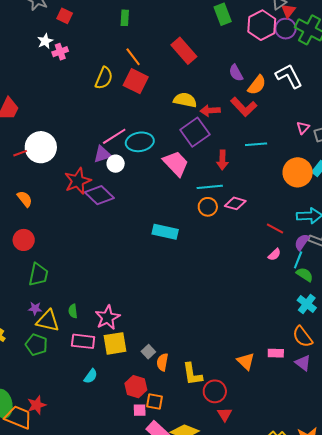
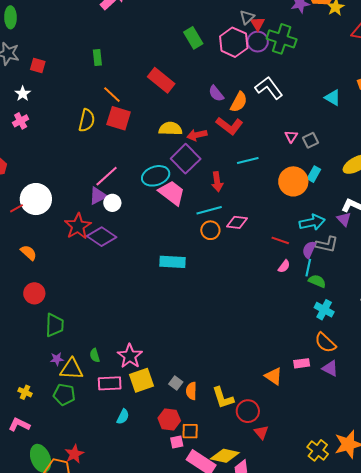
pink cross: (60, 52) -> (21, 121), moved
cyan ellipse: (140, 142) -> (156, 176), moved

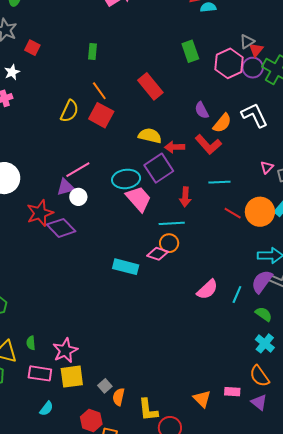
pink diamond: (237, 222) -> (158, 254), moved
red line: (280, 240) -> (233, 213), moved
purple semicircle: (309, 250) -> (262, 282), size x1.4
pink semicircle: (284, 266) -> (207, 290), moved, size x1.6
cyan line: (308, 268) -> (237, 294), moved

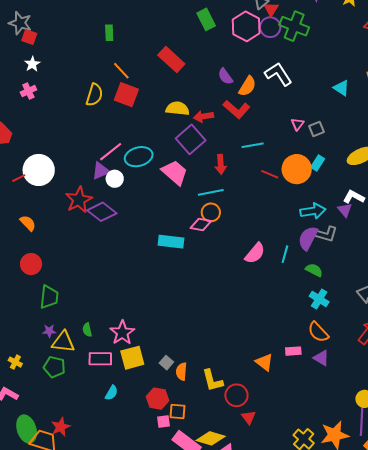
red square: (32, 48) -> (29, 37), moved
cyan ellipse: (126, 179) -> (139, 157), moved

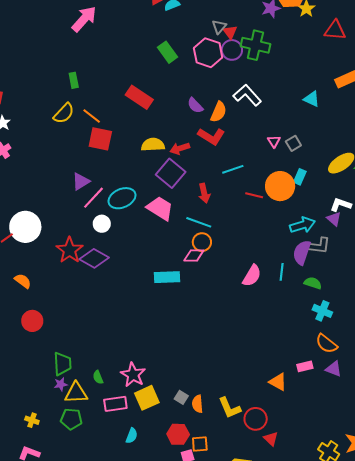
yellow semicircle: (94, 95) -> (64, 113), moved, turned 35
purple triangle: (101, 171) -> (81, 182), moved
cyan line: (211, 192) -> (199, 222), turned 40
green trapezoid: (49, 297) -> (62, 364), moved

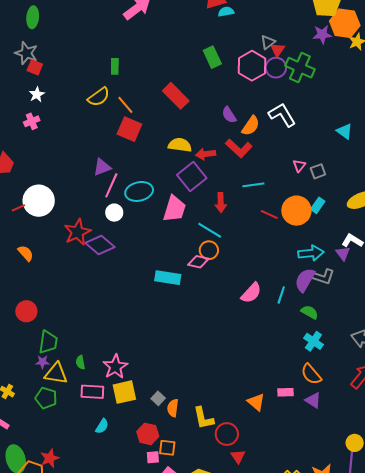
pink line: (94, 198) -> (111, 185), turned -30
pink trapezoid: (160, 208) -> (174, 209), turned 64
red circle: (32, 321) -> (26, 311), moved

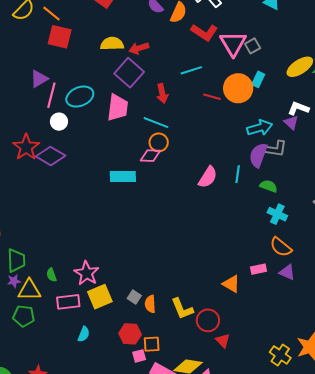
red L-shape: (239, 148) -> (204, 32), moved
pink triangle: (299, 166) -> (233, 44), size x2.0

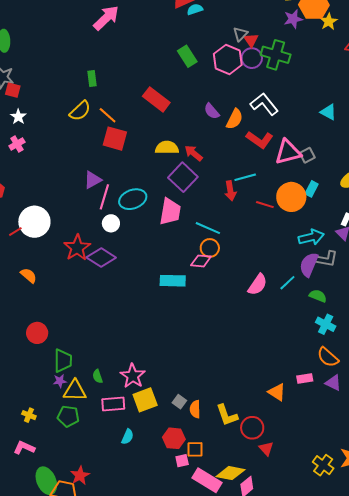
pink triangle: (233, 44) -> (288, 152), turned 44
red arrow: (139, 48) -> (194, 153), turned 54
red arrow: (162, 93) -> (230, 191), moved
cyan line: (238, 174) -> (287, 283), turned 36

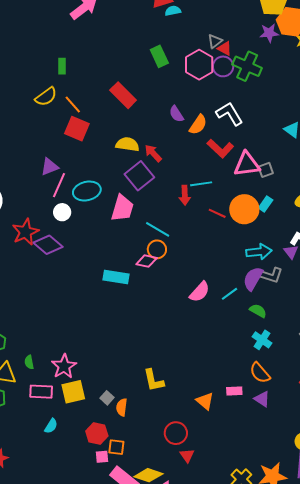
red triangle: (251, 40) -> (225, 48), turned -35
yellow L-shape: (227, 415) -> (154, 380), moved

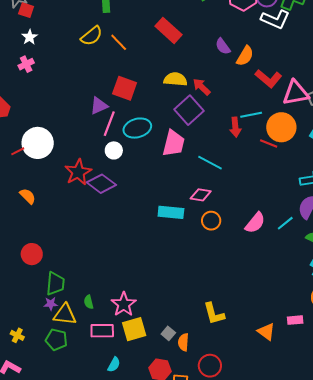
white L-shape: (229, 114) -> (275, 19), moved, turned 148
red square: (77, 129) -> (125, 88), moved
orange circle: (244, 209) -> (281, 127), moved
orange circle: (157, 249) -> (211, 221), moved
red circle: (176, 433) -> (210, 366), moved

